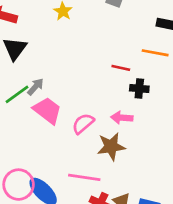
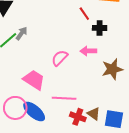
red line: (121, 68) -> (84, 14), turned 48
pink trapezoid: (47, 110) -> (34, 80), moved
brown star: (111, 146) -> (112, 69), moved

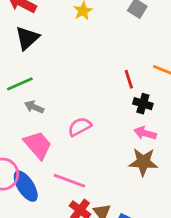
gray arrow: (22, 33) -> (34, 107), moved, turned -120
pink arrow: (88, 51) -> (145, 133), moved

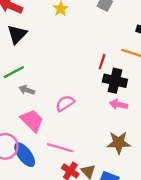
red line: (129, 79) -> (102, 62), turned 40
black cross: (143, 104) -> (115, 81), size x1.5
brown star: (143, 162) -> (119, 143), moved

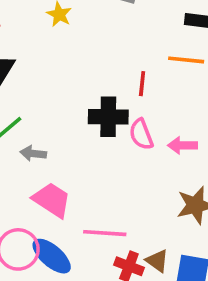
black cross: (115, 81) -> (108, 117), moved
pink semicircle: (65, 103) -> (141, 134), moved, turned -66

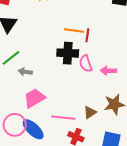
orange line: (186, 60) -> (74, 30), moved
pink trapezoid: (52, 200) -> (34, 98), turned -65
brown triangle: (157, 261) -> (90, 112), moved, turned 48

